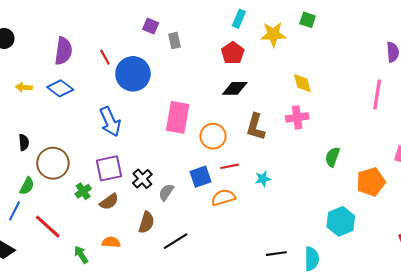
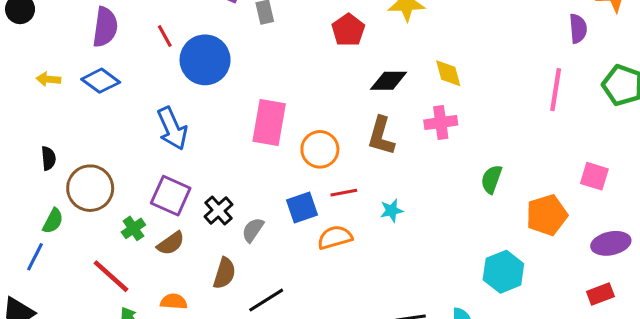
black diamond: (235, 88) -> (389, 81), moved
purple square: (109, 168) -> (171, 196), turned 36
red line: (48, 227) -> (111, 276), moved

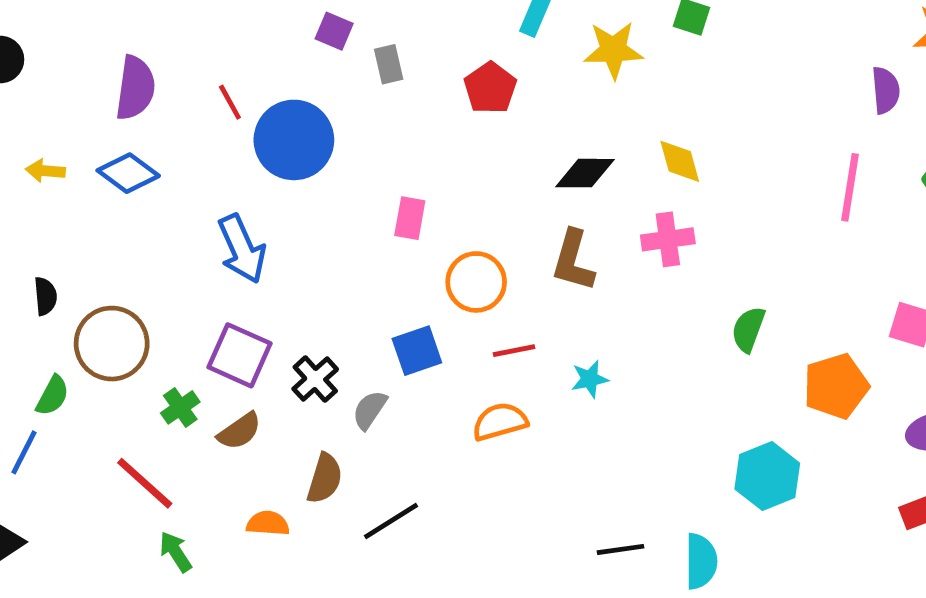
red pentagon: (348, 30) -> (490, 88), moved
pink rectangle: (269, 123) -> (410, 218), moved, size x0.6
blue square: (302, 208) -> (417, 351), moved
orange semicircle: (174, 302) -> (268, 523), moved

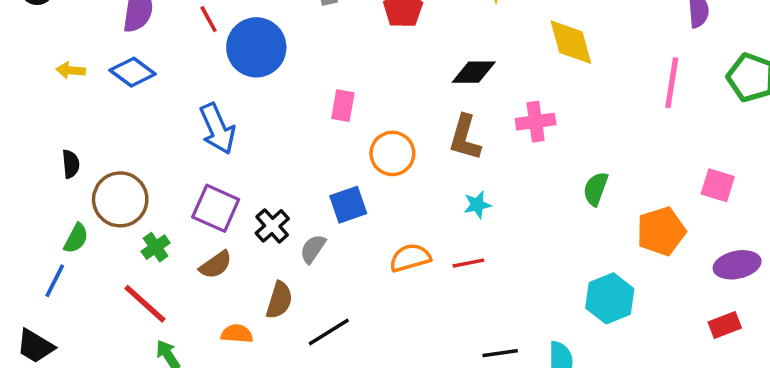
yellow diamond: (680, 161) -> (571, 42), moved, size x1.4
red line: (514, 351) -> (468, 263), moved
cyan star: (590, 379) -> (477, 205), moved
green cross: (180, 407) -> (156, 247), moved

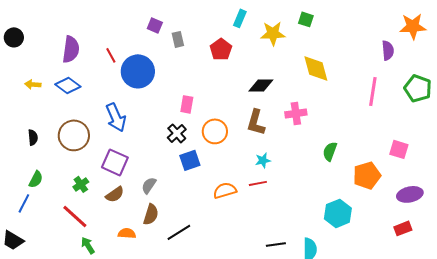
brown circle: (120, 199) -> (74, 135), moved
black cross: (272, 226) -> (177, 133), moved
gray semicircle: (313, 249) -> (149, 185), moved
red line: (468, 263) -> (258, 183), moved

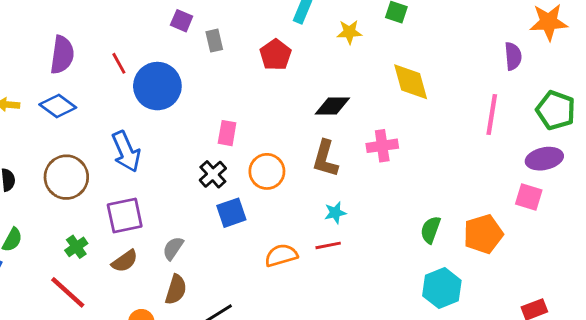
yellow star: (273, 33) -> (349, 32), size x0.7
green semicircle: (330, 151) -> (431, 230), moved
purple square: (115, 162) -> (125, 216), turned -36
purple ellipse: (410, 194) -> (544, 159), moved

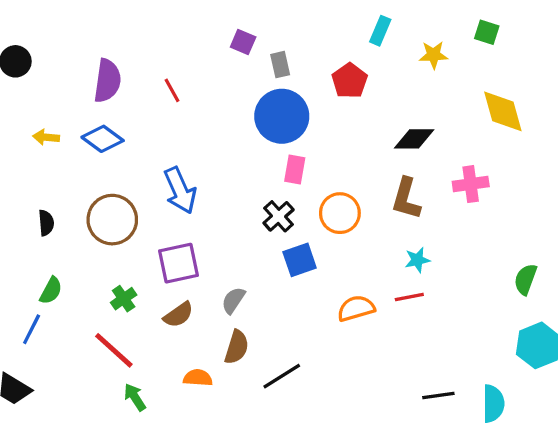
blue circle: (157, 86) -> (282, 116), moved

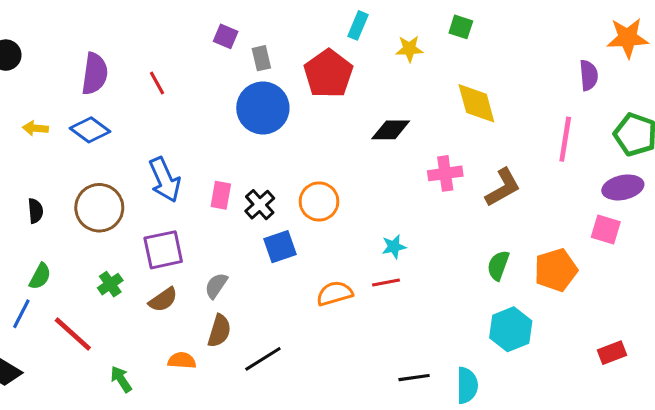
red pentagon: (350, 81) -> (328, 74), size x1.4
pink rectangle: (295, 170) -> (221, 195), moved
brown L-shape: (406, 199) -> (503, 187), moved, turned -135
red line: (114, 350) -> (73, 334), moved

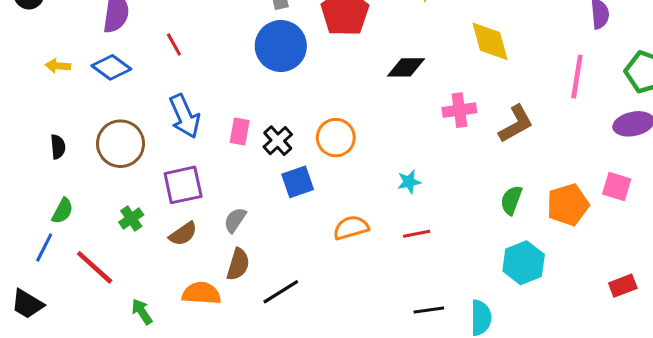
red line: (157, 83) -> (174, 44), moved
pink square: (606, 230) -> (617, 186), moved
red line: (386, 283) -> (417, 234), moved
orange semicircle: (182, 360) -> (201, 293), size x1.4

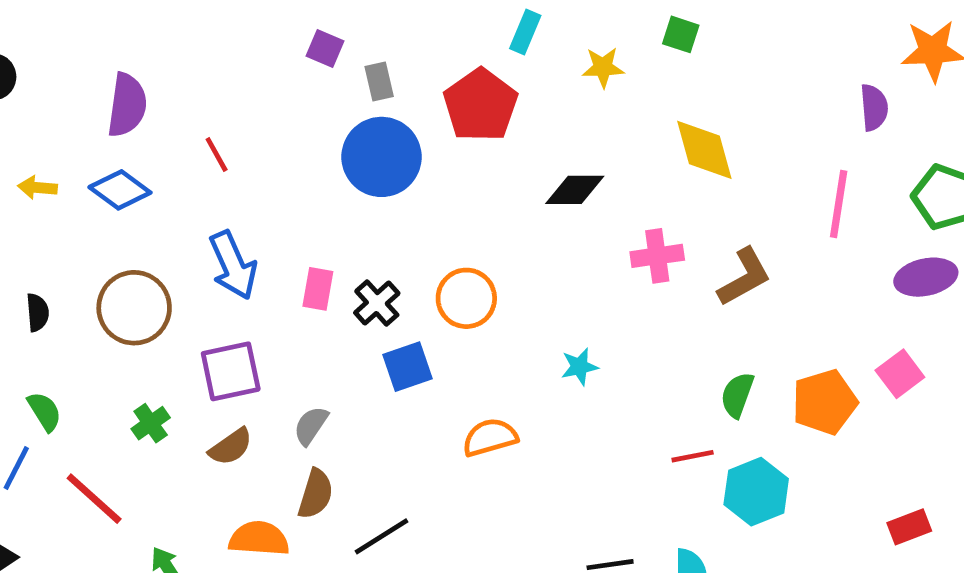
pink square: (617, 186) -> (900, 374), turned 36
green semicircle: (63, 211) -> (45, 411), turned -60
red line: (417, 234) -> (693, 456), moved

